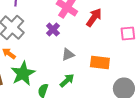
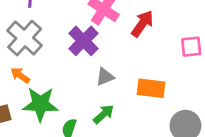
purple cross: (53, 30) -> (83, 41), size x1.5
green star: (23, 74) -> (40, 104), turned 30

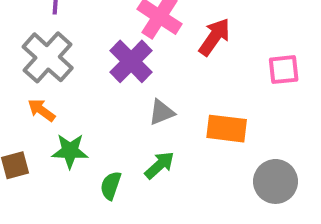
green star: (40, 104) -> (70, 151), size x0.7

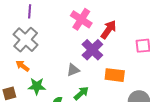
purple cross: (131, 61) -> (92, 50), moved
gray triangle: (162, 112) -> (73, 70), moved

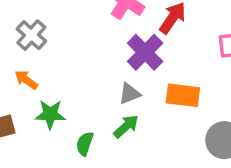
gray cross: (26, 40) -> (31, 35), size x0.7
gray triangle: (73, 70) -> (130, 94), moved

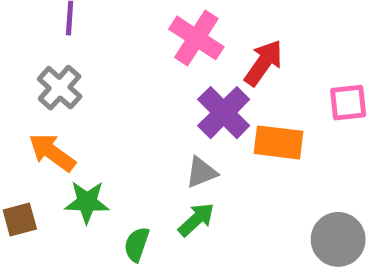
orange arrow: (26, 80) -> (52, 152), size x1.4
orange rectangle: (183, 95) -> (278, 142), moved

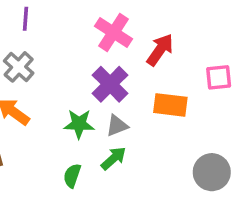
purple cross: (224, 113) -> (110, 84), moved
green star: (87, 202) -> (79, 124), moved

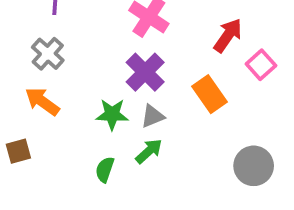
red arrow: (160, 50) -> (228, 35), moved
pink square: (219, 77) -> (261, 65), turned -36
orange rectangle: (170, 105) -> (210, 94), turned 48

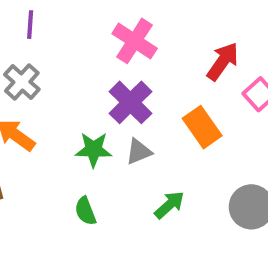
green arrow: (149, 151) -> (169, 205), moved
green semicircle: (105, 169) -> (85, 211), turned -40

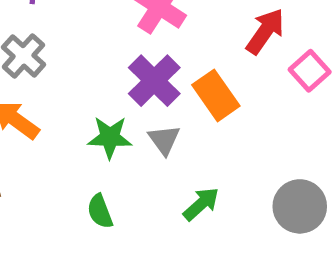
orange rectangle: (202, 127) -> (216, 95), moved
gray triangle: (139, 152) -> (164, 140), turned -44

